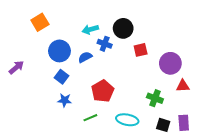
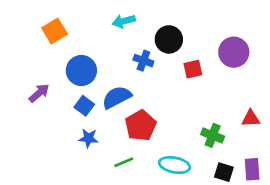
cyan arrow: (90, 29) -> (124, 21), moved
blue semicircle: (85, 57) -> (117, 97), moved, size x1.5
purple circle: (170, 63) -> (234, 52), moved
purple arrow: (16, 67) -> (39, 93), moved

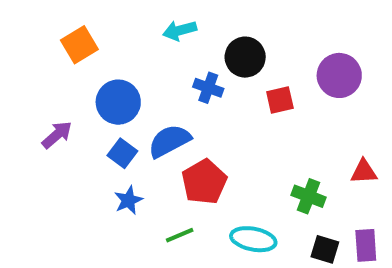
blue star: (88, 138) -> (128, 200), turned -30

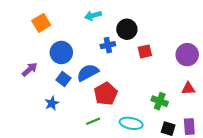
purple circle: (339, 75) -> (187, 55), moved
blue cross: (208, 88) -> (108, 45), turned -32
blue star: (128, 200) -> (52, 103), moved

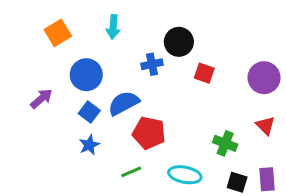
cyan arrow: (93, 15) -> (113, 27), moved, turned -70
red square: (145, 51) -> (204, 73), turned 32
red triangle: (188, 88) -> (265, 125), turned 48
red pentagon: (106, 94) -> (149, 133), turned -30
blue star: (52, 103) -> (89, 145), moved

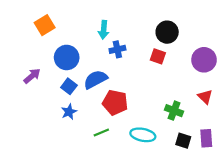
cyan arrow: (113, 27) -> (104, 30), moved
black circle: (179, 42) -> (167, 32), moved

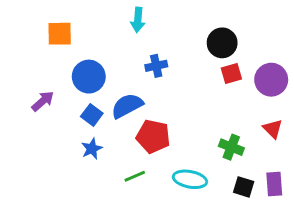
orange square: (45, 25) -> (60, 34), turned 30
cyan arrow: (104, 30) -> (138, 20), moved
red square: (158, 56) -> (231, 74), moved, turned -35

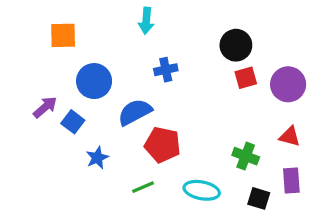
blue square: (92, 115) -> (73, 122), moved
red triangle: (273, 129) -> (290, 137), turned -30
purple rectangle: (274, 184) -> (291, 181), moved

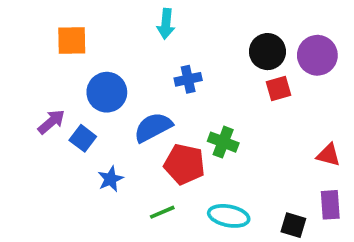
purple circle: (288, 84) -> (317, 55), moved
green cross: (246, 156) -> (223, 142), moved

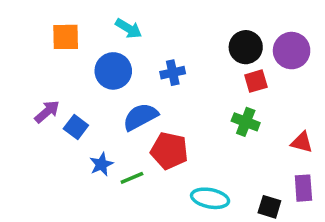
cyan arrow: (166, 24) -> (129, 28), moved, turned -64
blue circle: (107, 92) -> (113, 71), moved
green cross: (223, 142) -> (246, 122), moved
green line: (162, 212) -> (132, 178), moved

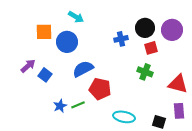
orange square: (66, 37) -> (44, 32), moved
blue cross: (173, 73) -> (121, 39), moved
red triangle: (302, 142) -> (178, 84), size x1.5
blue star: (101, 164) -> (60, 106), moved

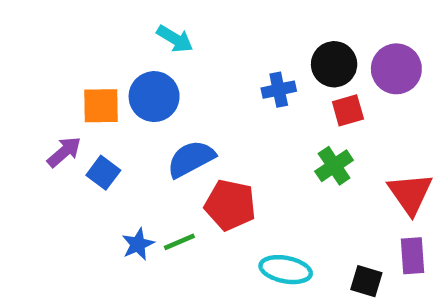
orange square: (44, 32) -> (101, 106), moved
green cross: (145, 72) -> (334, 166), turned 35
red triangle: (178, 84) -> (410, 193), turned 40

